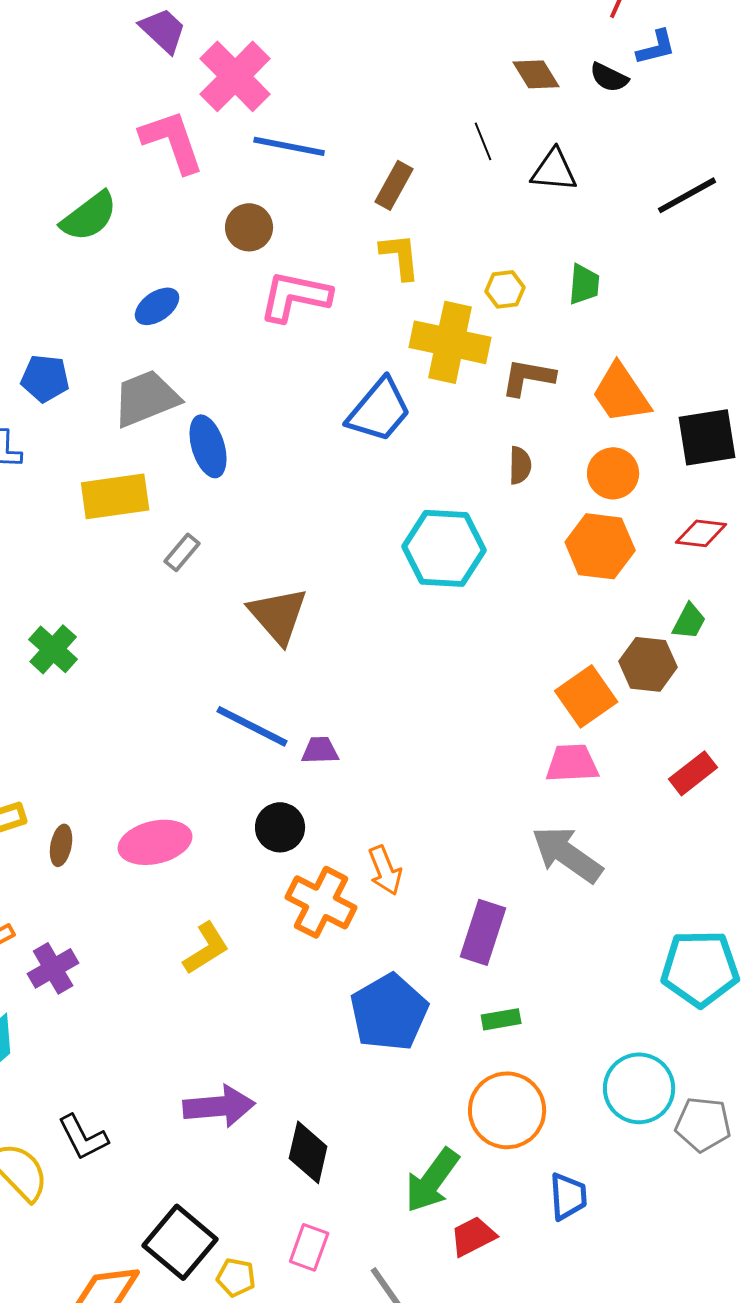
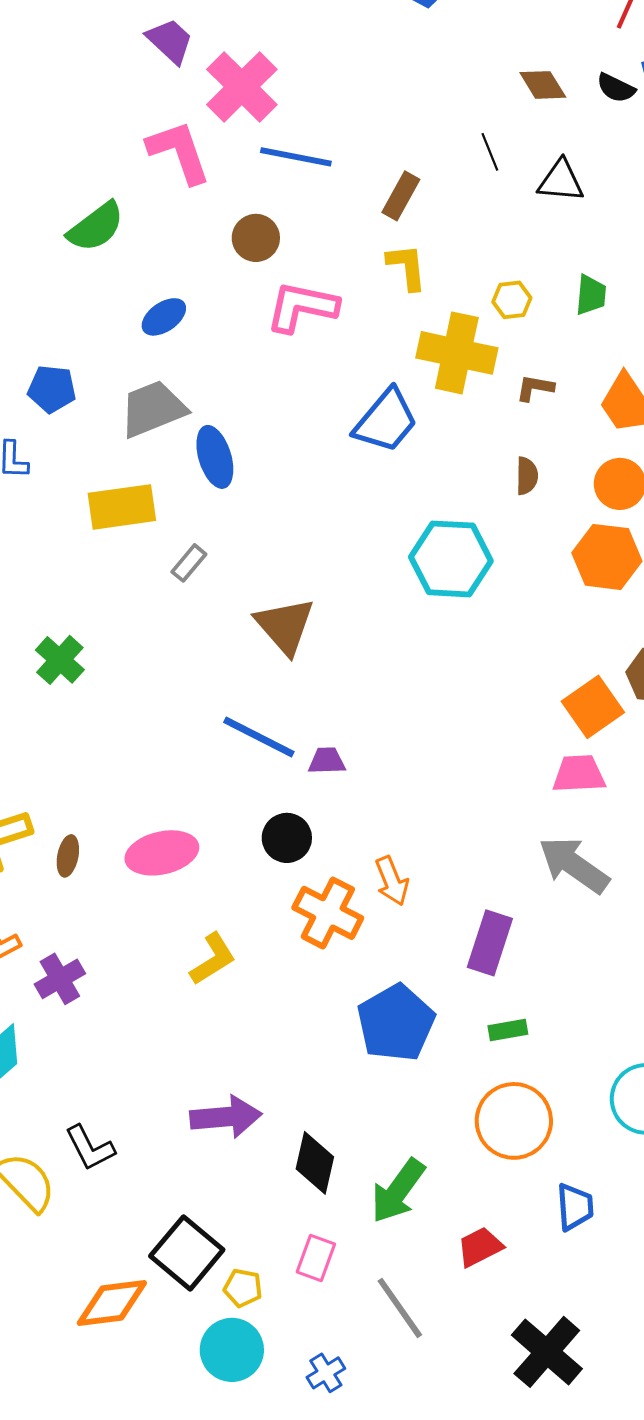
brown L-shape: (528, 377) -> (535, 388), size x0.7
green arrow: (432, 1180) -> (398, 1191), moved

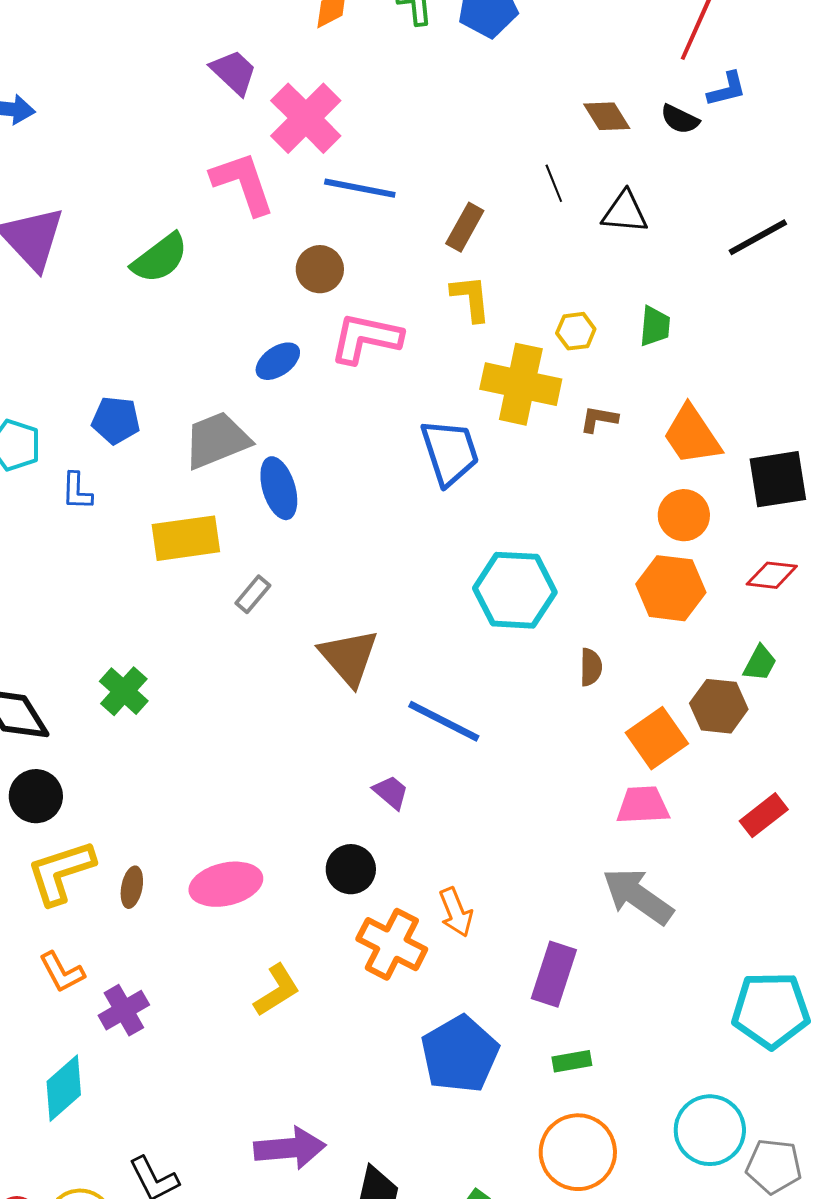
blue ellipse: (164, 317) -> (278, 361), moved
blue trapezoid: (386, 421) -> (450, 452), turned -58
brown semicircle: (527, 476) -> (591, 667), moved
blue line: (259, 737) -> (444, 721), moved
purple trapezoid: (327, 761) -> (391, 792), turned 42

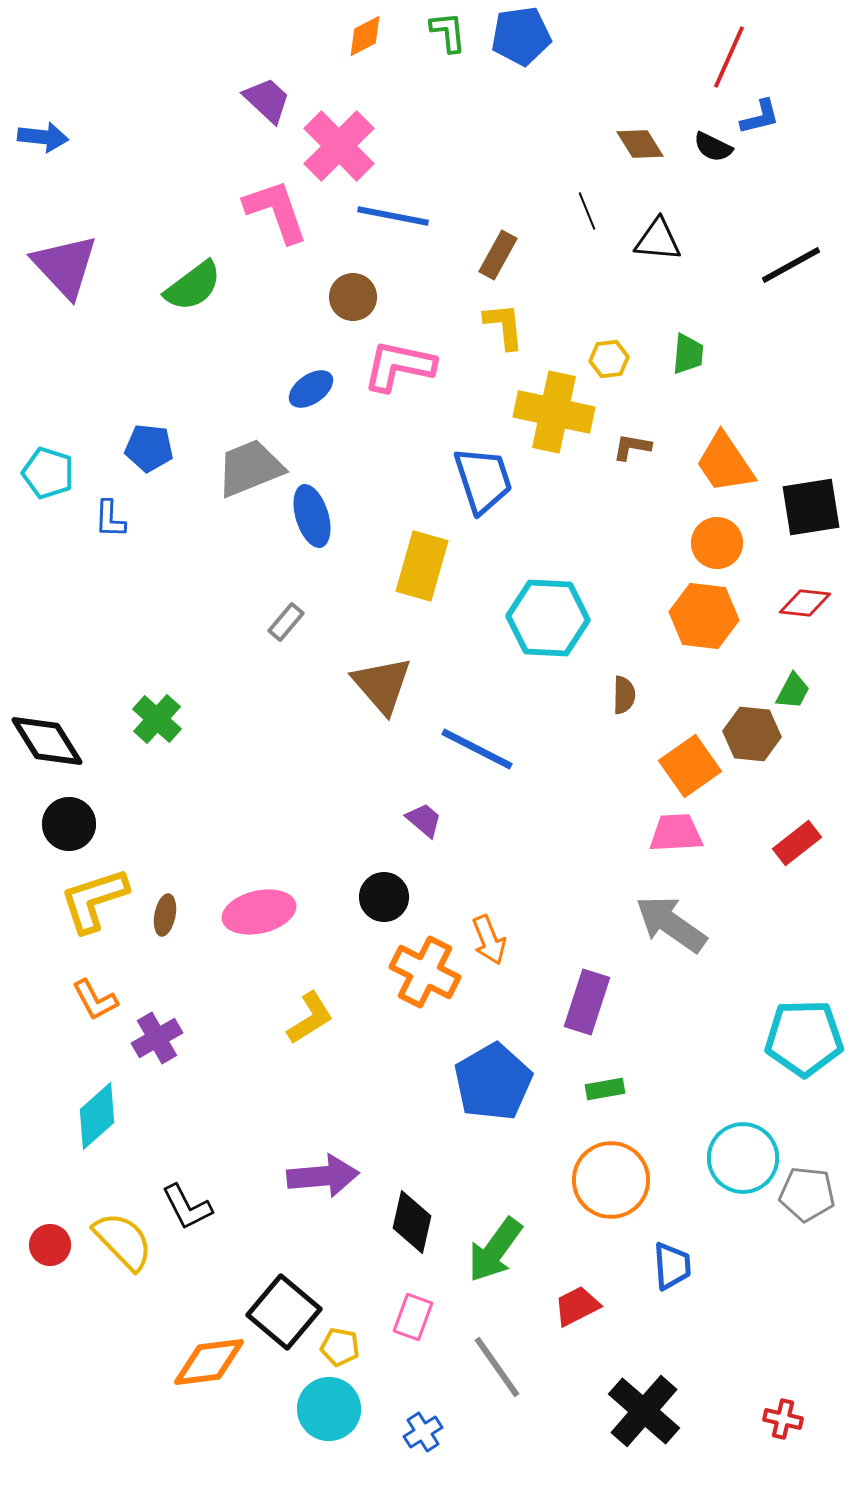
yellow rectangle: (186, 538) -> (422, 566), moved, turned -66

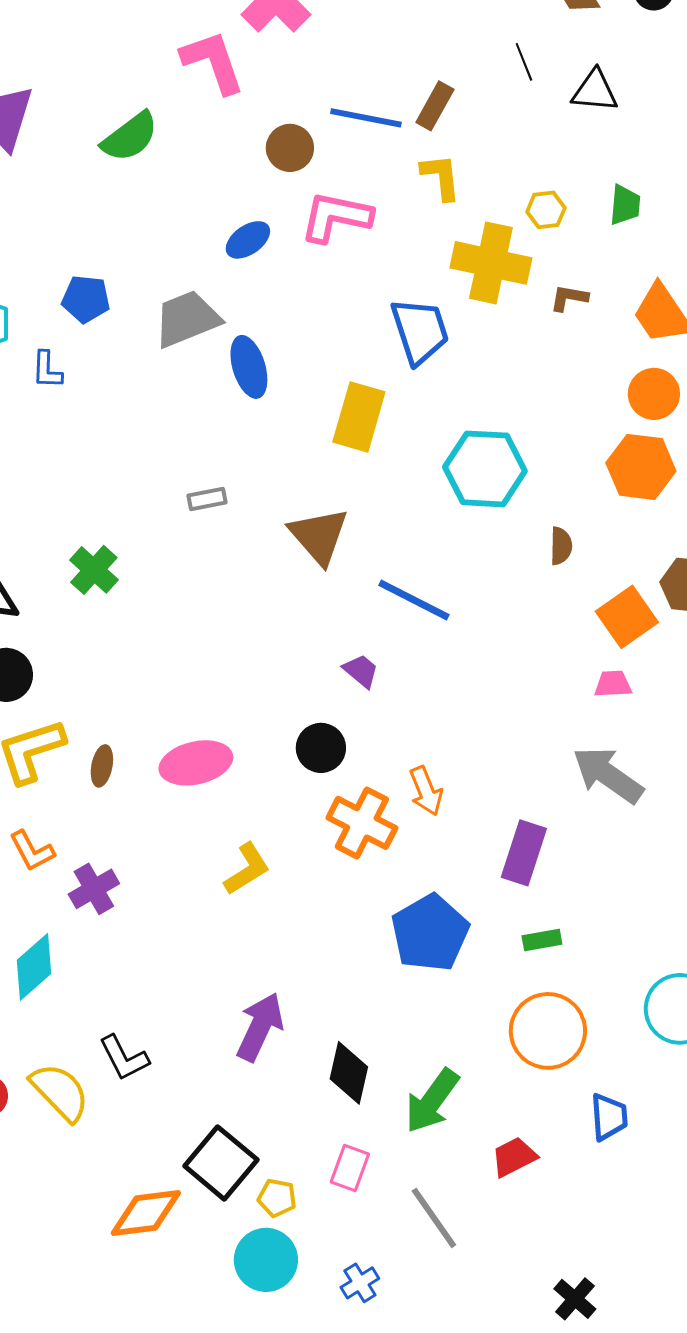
blue line: (393, 216) -> (366, 118), moved
gray rectangle: (286, 622) -> (207, 499), moved, turned 39
pink trapezoid: (676, 833) -> (613, 684), size x0.7
purple arrow: (323, 1176) -> (260, 1027), turned -60
black cross: (644, 1411) -> (575, 1299), moved, size x0.6

